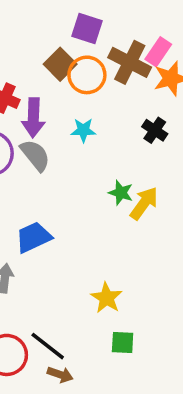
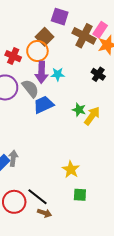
orange circle: (87, 75) -> (37, 51), moved
purple arrow: (33, 118) -> (41, 72), moved
blue trapezoid: (33, 237) -> (44, 105), moved

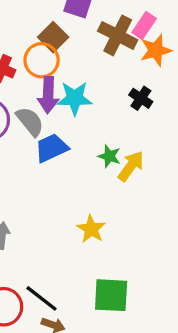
cyan star: (58, 74) -> (75, 98), size x1.5
yellow star: (71, 169) -> (91, 229), moved
green square: (80, 195) -> (111, 295), size x1.6

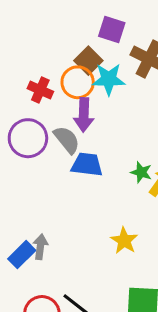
cyan star: (75, 98) -> (109, 79), moved
blue trapezoid: (51, 148) -> (87, 165), turned 32

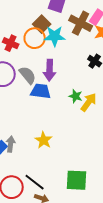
purple arrow: (84, 115) -> (50, 70), moved
yellow star: (124, 241) -> (44, 140), moved

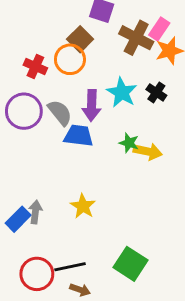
cyan star: (55, 36) -> (122, 92), moved, turned 30
yellow arrow: (89, 102) -> (148, 151), turned 66
green square: (77, 180) -> (130, 264), turned 30
black line: (35, 182) -> (70, 267), turned -50

